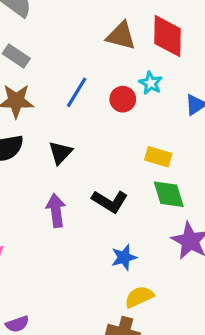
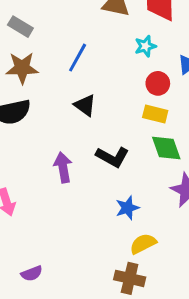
cyan star: (151, 83) -> (145, 46), turned 30
red circle: (123, 99) -> (158, 83), moved
black triangle: (60, 153) -> (85, 105), moved, turned -35

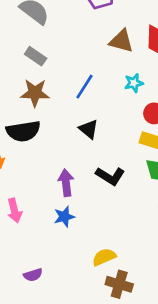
cyan star: (145, 46) -> (134, 83), moved
blue star: (127, 208) -> (64, 217), moved
yellow semicircle: (143, 244) -> (104, 257), moved

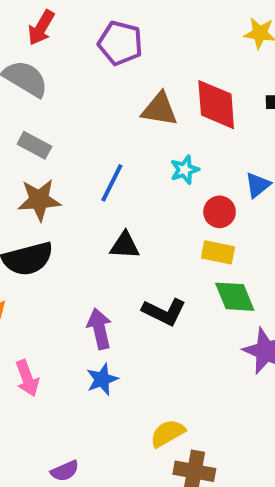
black triangle: (89, 129) -> (125, 245), turned -30

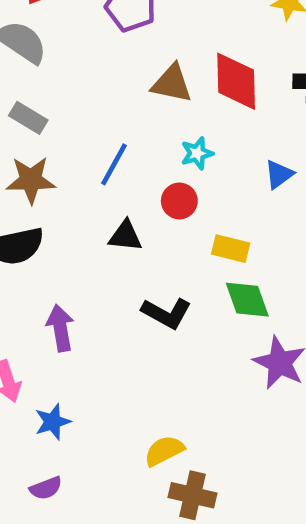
red circle: (220, 212) -> (179, 201), moved
purple arrow: (99, 329) -> (60, 328), moved
blue star: (102, 379) -> (53, 422), moved

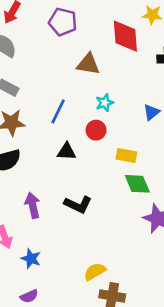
red diamond: (236, 81) -> (125, 36), moved
black L-shape: (166, 313) -> (78, 204), moved
blue star: (53, 422) -> (31, 259), turned -30

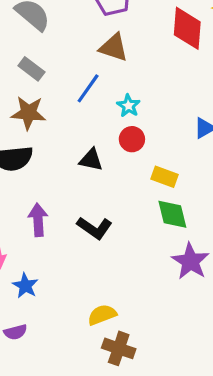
brown triangle: (88, 64) -> (114, 48), moved
cyan star: (105, 103) -> (128, 106), moved, turned -30
blue line: (58, 111) -> (88, 88), moved

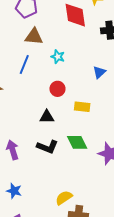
cyan star: (128, 106) -> (58, 57), moved
black triangle: (91, 160) -> (47, 117), moved
green diamond: (172, 214) -> (77, 142), moved

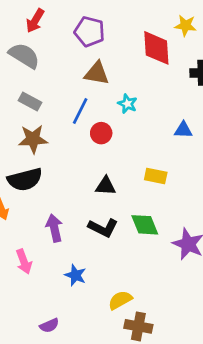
blue triangle: (99, 72) -> (183, 130), turned 40
red circle: (57, 89) -> (101, 133), moved
blue star: (14, 191) -> (75, 275), moved

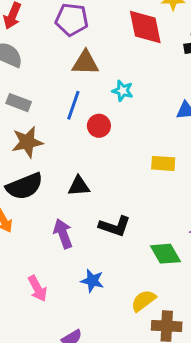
black triangle: (106, 186) -> (79, 186), moved
green diamond: (145, 225) -> (165, 254), moved
pink arrow: (24, 262) -> (38, 289), moved

